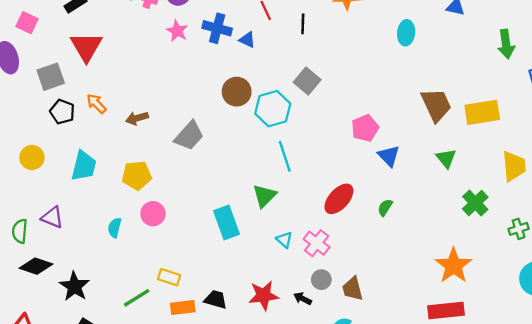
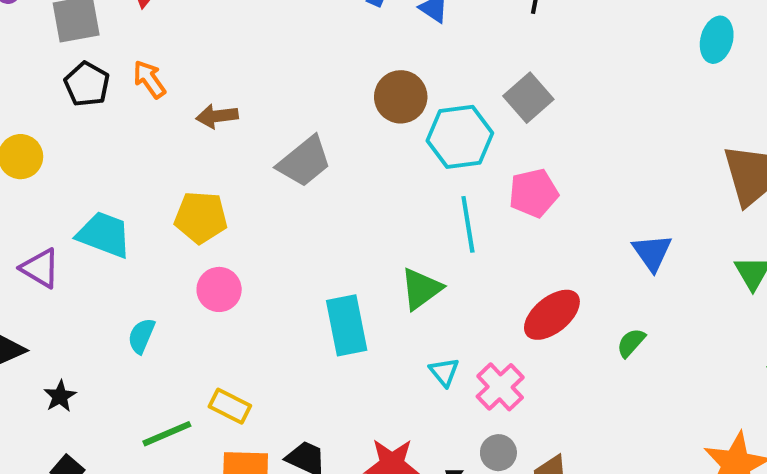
pink pentagon: (365, 128) -> (533, 193), moved
cyan trapezoid: (84, 166) -> (104, 235), moved, turned -92
cyan semicircle: (115, 228) -> (141, 336), moved
black star: (74, 286) -> (60, 396), size x0.6

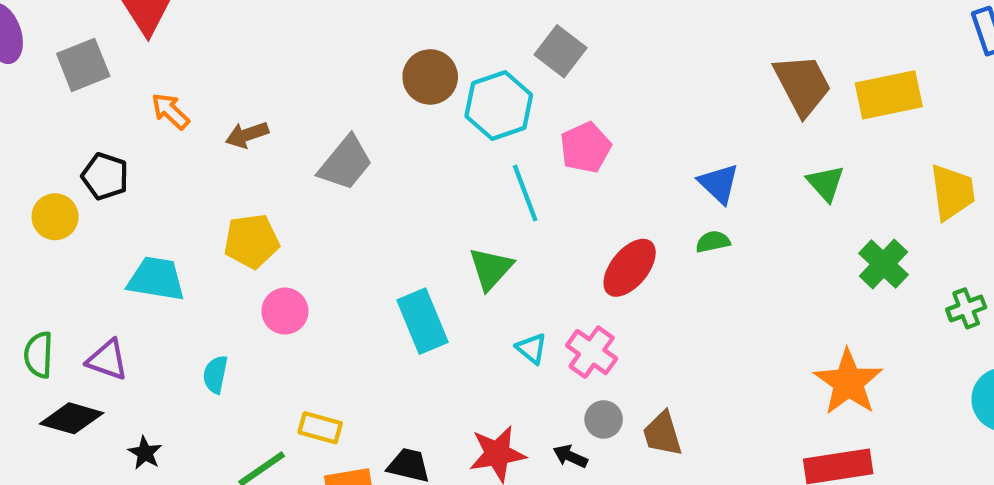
black pentagon: (87, 84) -> (105, 176), moved
purple triangle: (40, 268) -> (107, 360), moved
green semicircle: (631, 343) -> (713, 242), moved, turned 48

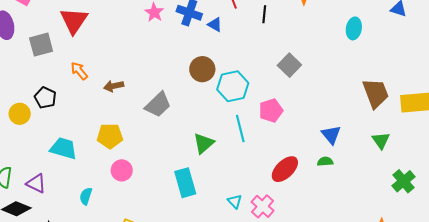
gray square: (561, 51) -> (289, 65), moved
green triangle: (491, 268) -> (204, 143), moved

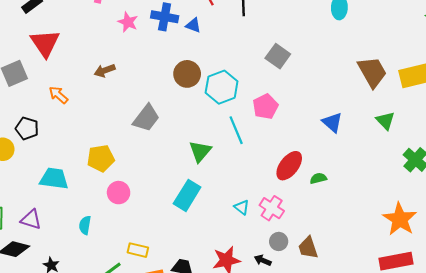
brown arrow: (114, 86) -> (105, 71), moved
green semicircle: (325, 162) -> (318, 178), moved
cyan rectangle: (185, 183) -> (187, 195), turned 56

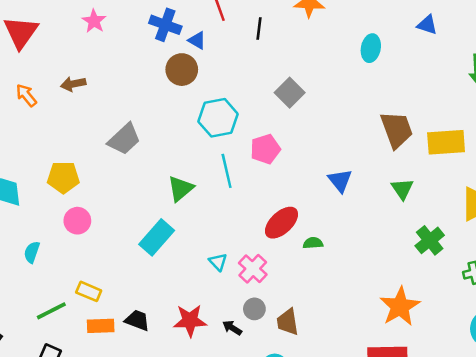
pink star: (128, 22) -> (94, 21), moved
brown arrow: (105, 71) -> (73, 84), moved
brown circle: (187, 74) -> (182, 70), moved

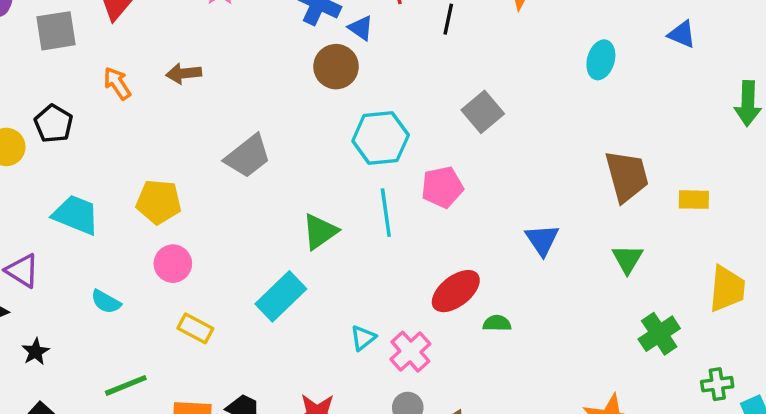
yellow rectangle: (446, 142) -> (694, 200), size x0.6
cyan semicircle: (32, 252) -> (106, 302), turned -85
cyan triangle: (218, 262) -> (363, 338), turned 30
yellow rectangle: (89, 291) -> (195, 328), moved

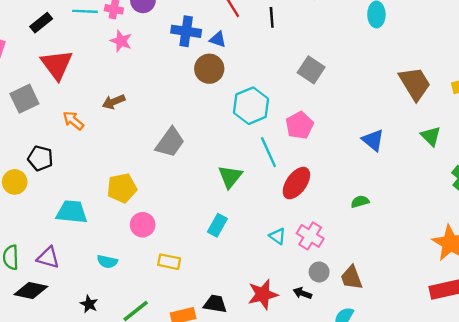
red ellipse: (456, 291) -> (296, 183), moved
cyan rectangle: (281, 296) -> (217, 225), size x0.7
cyan triangle: (363, 338) -> (278, 236), turned -30
black star: (36, 352) -> (89, 304), moved

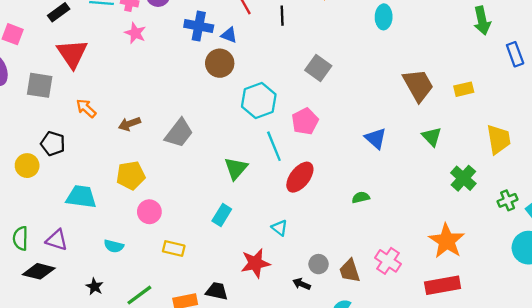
gray square: (24, 99) -> (40, 85), turned 32
brown arrow: (114, 102) -> (130, 124), moved
pink cross: (310, 236) -> (388, 261), moved
red star: (263, 294) -> (255, 263), moved

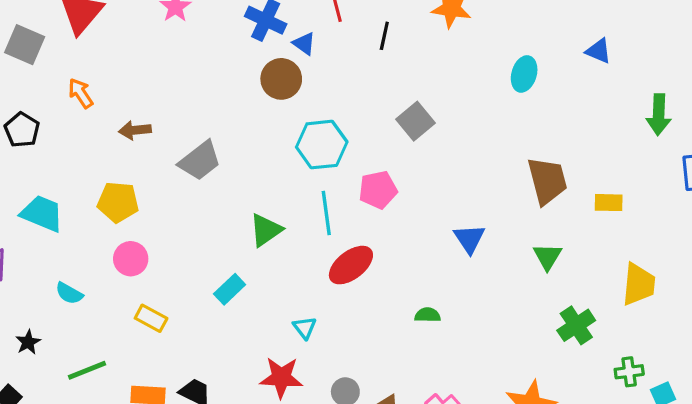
red star: (255, 263) -> (281, 378), moved

